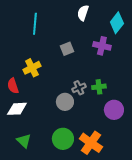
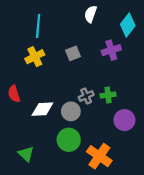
purple cross: (102, 46) -> (111, 50), turned -30
yellow cross: (32, 68) -> (35, 57), moved
white diamond: (17, 109) -> (42, 109), moved
green circle: (63, 139) -> (69, 140), moved

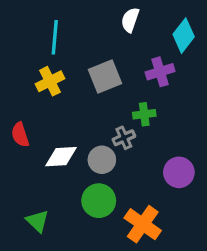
gray square: (73, 53) -> (105, 76), size x1.5
green cross: (108, 95) -> (144, 114), moved

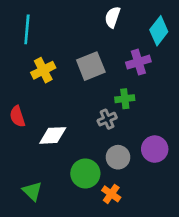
cyan line: (55, 37) -> (27, 29), moved
gray circle: (102, 160) -> (118, 157), moved
orange cross: (143, 224) -> (111, 194), moved, size x0.6

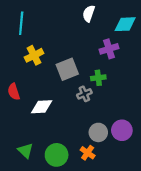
cyan diamond: (159, 31) -> (125, 24), turned 50
gray square: (91, 66) -> (67, 69), moved
purple circle: (155, 149) -> (122, 130), moved
gray circle: (118, 157) -> (98, 132), moved
green circle: (85, 173) -> (57, 155), moved

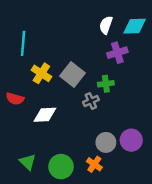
white semicircle: (89, 14) -> (106, 25), moved
cyan line: (21, 23) -> (23, 43), moved
yellow cross: (34, 55) -> (41, 73), moved, turned -30
gray square: (67, 69) -> (73, 75), turned -30
red semicircle: (14, 92) -> (15, 99), turned -56

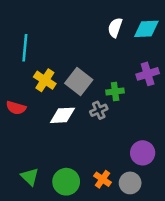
purple cross: (117, 53) -> (148, 74), moved
white diamond: (45, 115) -> (62, 115), moved
gray circle: (106, 142) -> (130, 183), moved

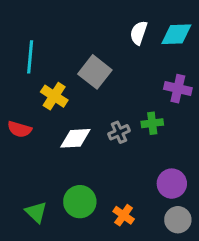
purple cross: (148, 74) -> (178, 89), turned 30
gray square: (79, 81) -> (95, 72), moved
green cross: (115, 91) -> (152, 123), moved
green circle: (66, 182) -> (80, 202), moved
gray circle: (130, 183) -> (178, 220), moved

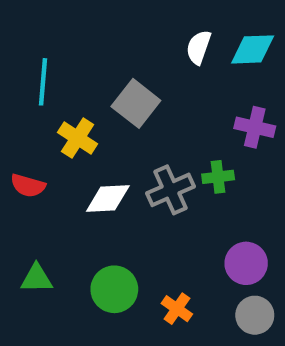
gray cross: (119, 132) -> (171, 190), size x1.5
green triangle: (36, 212) -> (37, 278), moved, turned -45

